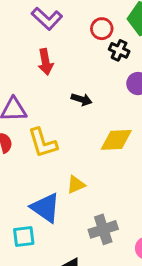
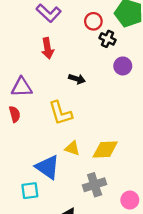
yellow diamond: (116, 140) -> (105, 149), moved
yellow L-shape: (43, 143) -> (60, 113), moved
yellow triangle: (76, 185) -> (72, 148), turned 42

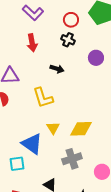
black cross: (107, 39) -> (68, 40), moved
yellow triangle: (72, 148) -> (53, 128), turned 40

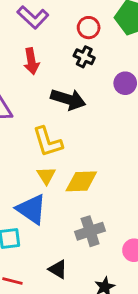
black arrow: (57, 69) -> (68, 99), size x1.6
yellow triangle: (53, 128) -> (46, 176), moved
yellow diamond: (81, 129) -> (81, 181), moved

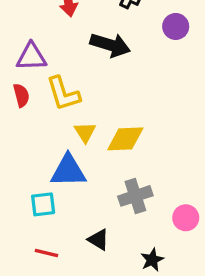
yellow L-shape: (48, 142) -> (63, 94), moved
blue triangle: (31, 209) -> (68, 171), turned -36

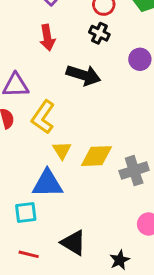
yellow L-shape: (63, 94) -> (43, 117), turned 52
gray cross: (135, 196) -> (134, 171), moved
black triangle: (98, 240) -> (73, 243), size x1.4

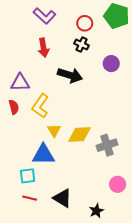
red line: (29, 254) -> (30, 198), moved

